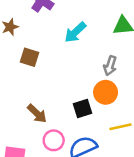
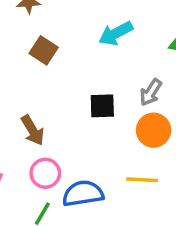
orange circle: (106, 92) -> (154, 130), moved
black square: (82, 109) -> (102, 106), moved

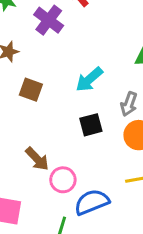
cyan arrow: (116, 33) -> (89, 79), moved
pink circle: (45, 173) -> (63, 180), moved

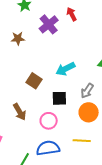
brown square: (31, 90) -> (34, 81), moved
pink circle: (63, 180) -> (49, 121), moved

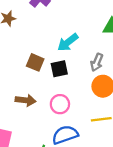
black square: (59, 98) -> (59, 69), moved
brown arrow: (20, 112) -> (26, 100), turned -42

